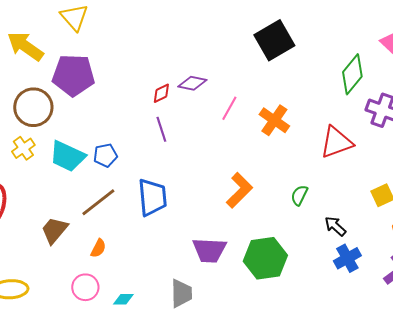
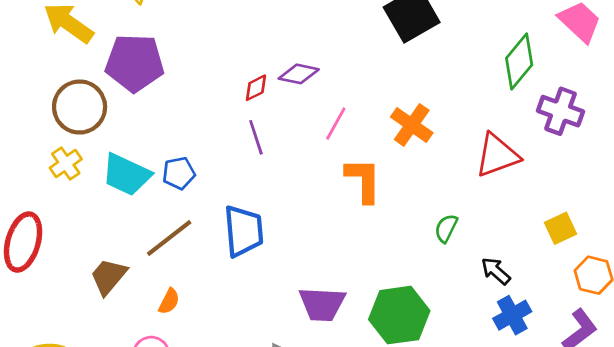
pink line: (229, 108) -> (336, 124), moved
orange L-shape: (239, 190) -> (363, 180), moved, turned -45

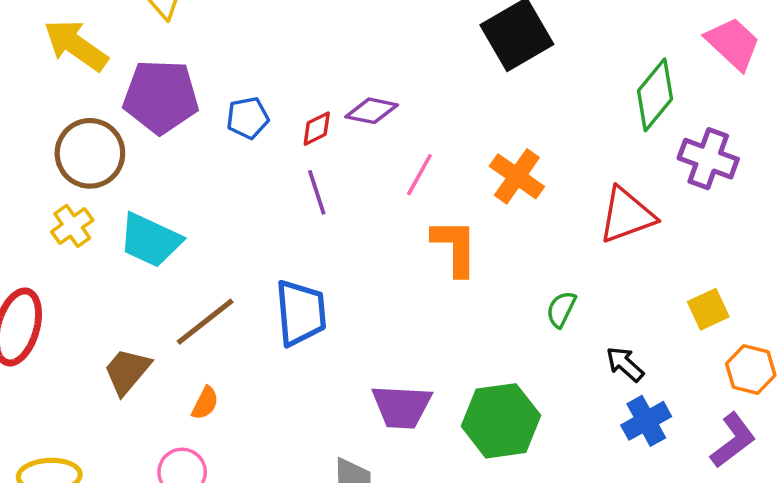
blue pentagon: (179, 173) -> (248, 118), moved

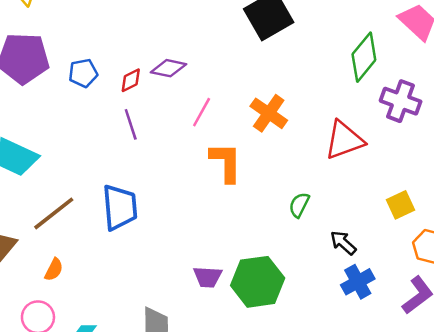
purple trapezoid: (402, 407) -> (208, 277), moved, size x0.7

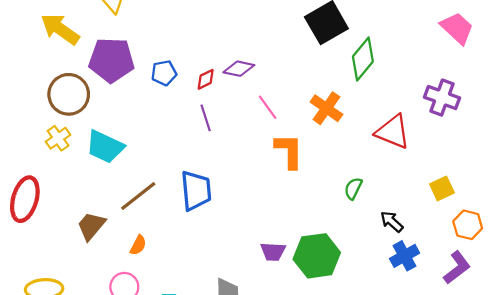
green diamond: (364, 57) -> (363, 59), moved
pink line: (202, 112) -> (268, 107), turned -65
red triangle: (344, 140) -> (393, 132), turned 42

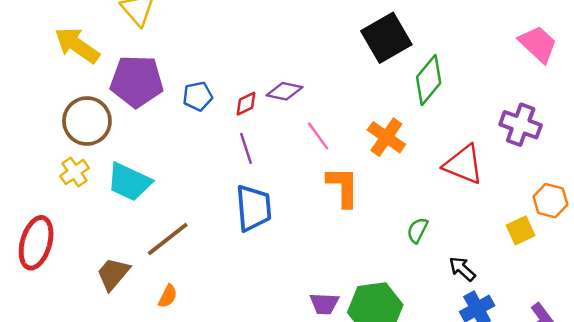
blue trapezoid: (196, 191) -> (253, 208), moved
orange hexagon: (468, 225) -> (550, 201), moved

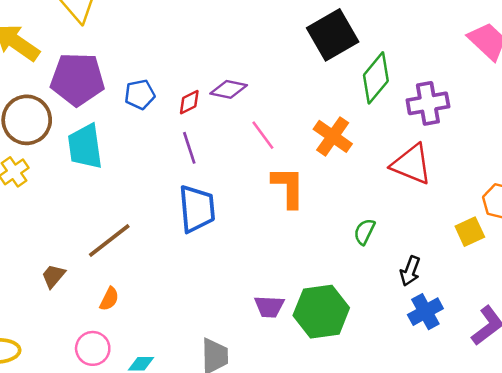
purple cross: (521, 125) -> (428, 103), moved, turned -30
cyan trapezoid: (129, 182) -> (85, 147), moved, turned 57
black arrow: (462, 269) -> (410, 271), turned -112
brown trapezoid: (113, 274) -> (53, 276), size x0.7

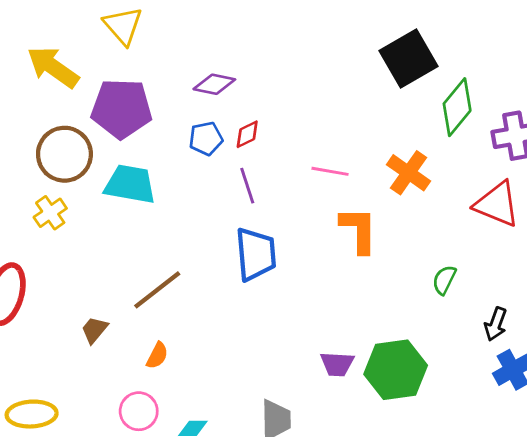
purple diamond: (229, 89) -> (214, 84), moved
blue pentagon: (140, 94) -> (206, 139), moved
pink line: (263, 135) -> (330, 171), turned -44
cyan trapezoid: (85, 147) -> (130, 184), turned 108

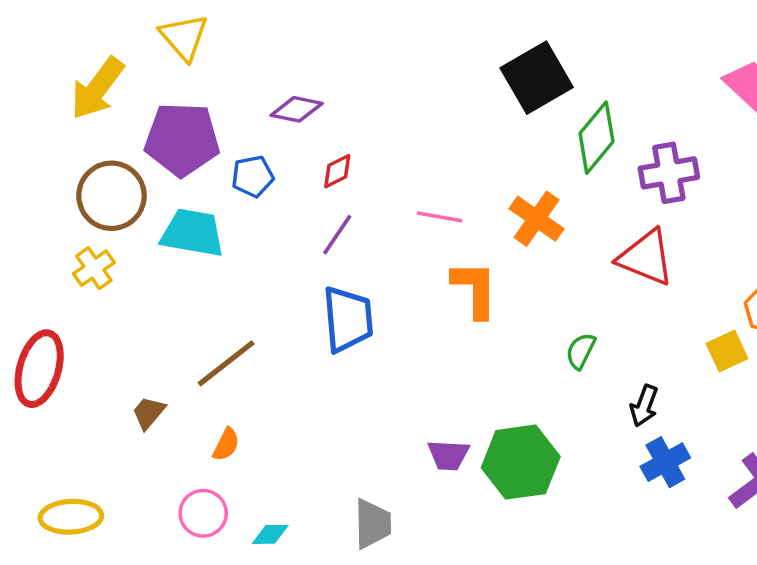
yellow arrow: (53, 67) -> (97, 88), turned -88
blue pentagon: (206, 139) -> (253, 176), moved
purple line: (247, 186) -> (337, 235), turned 52

